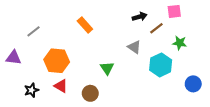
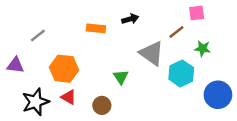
black arrow: (140, 17) -> (130, 19), moved
orange rectangle: (85, 25) -> (96, 28), turned -42
gray triangle: (134, 47) -> (152, 53), size x1.6
blue circle: (193, 84) -> (218, 95), size x1.5
black star: (31, 90) -> (36, 102), size x1.6

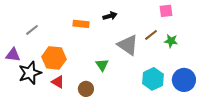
brown line: (176, 32) -> (151, 35), moved
cyan hexagon: (181, 73) -> (153, 79), moved
black star: (36, 102) -> (30, 73), moved

